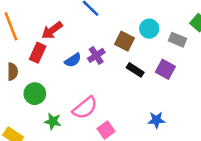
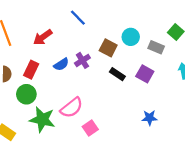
red rectangle: (38, 53) -> (31, 70), moved
blue star: (156, 120) -> (150, 118), moved
green star: (53, 121) -> (42, 120), size x1.6

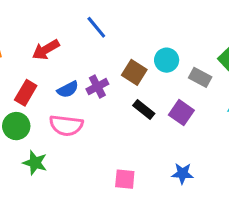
pink semicircle: (72, 108) -> (66, 125), moved, turned 40
green star: (42, 120) -> (35, 163), size x0.7
pink square: (90, 128) -> (125, 179), moved, turned 35

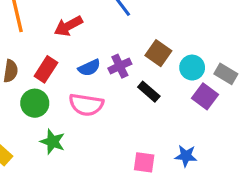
cyan circle: (167, 60) -> (192, 68), moved
gray rectangle: (200, 77) -> (226, 74), moved
black rectangle: (144, 110) -> (149, 92), moved
blue star: (182, 173) -> (186, 156), moved

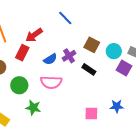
red rectangle: (46, 69) -> (22, 53), moved

